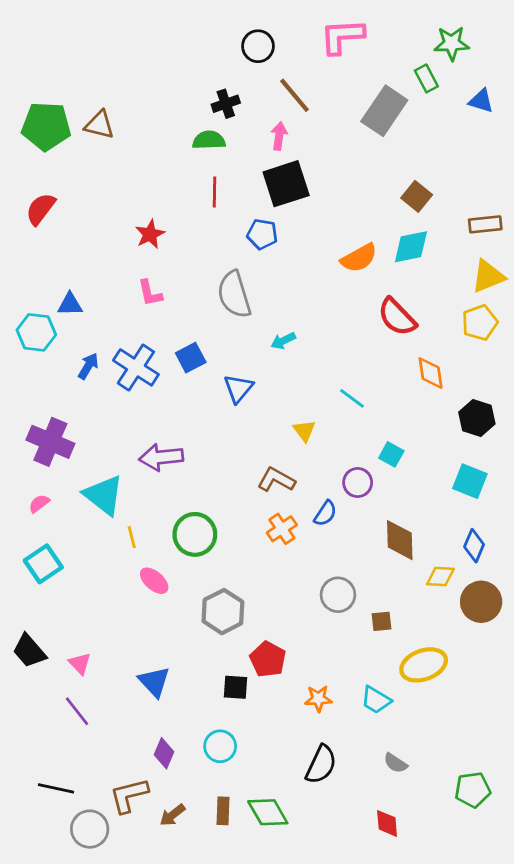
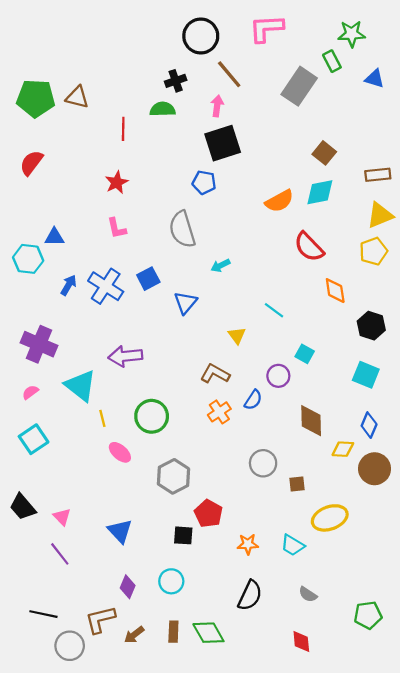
black circle: (258, 46) -> (201, 36), size x1.4
red line: (215, 192) -> (123, 129), moved

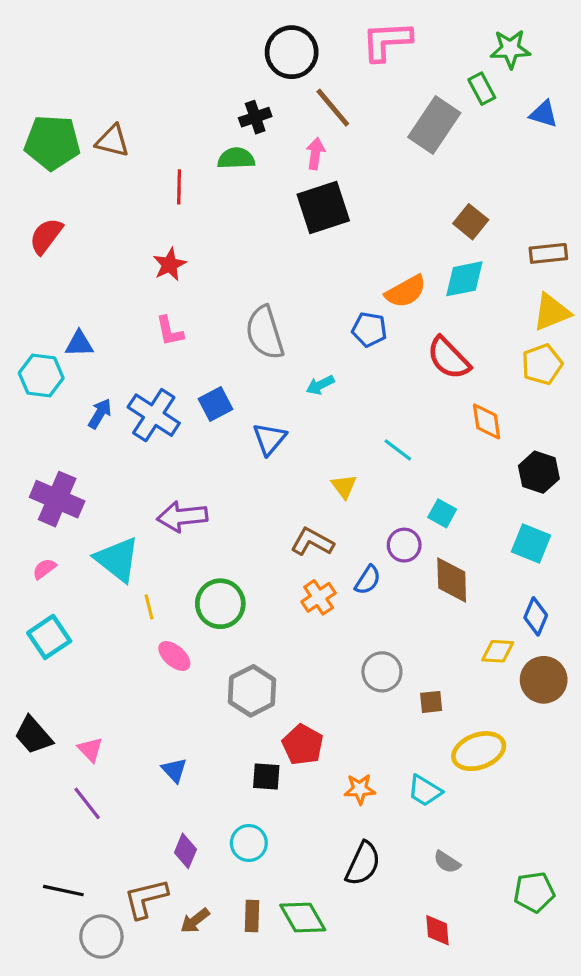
blue pentagon: (204, 182) -> (369, 330), moved
brown diamond: (311, 421) -> (452, 580), moved
blue triangle: (120, 531) -> (174, 770), size x0.7

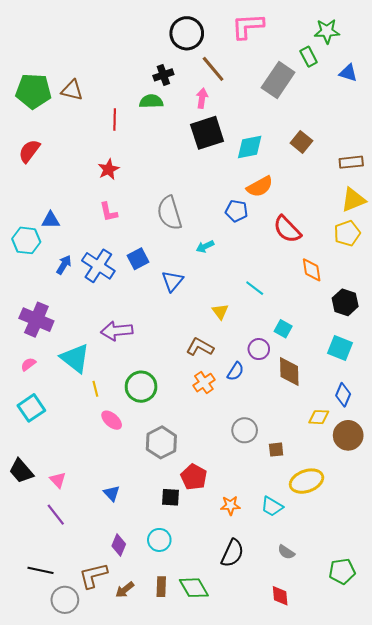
cyan diamond: (464, 279) -> (250, 147), moved

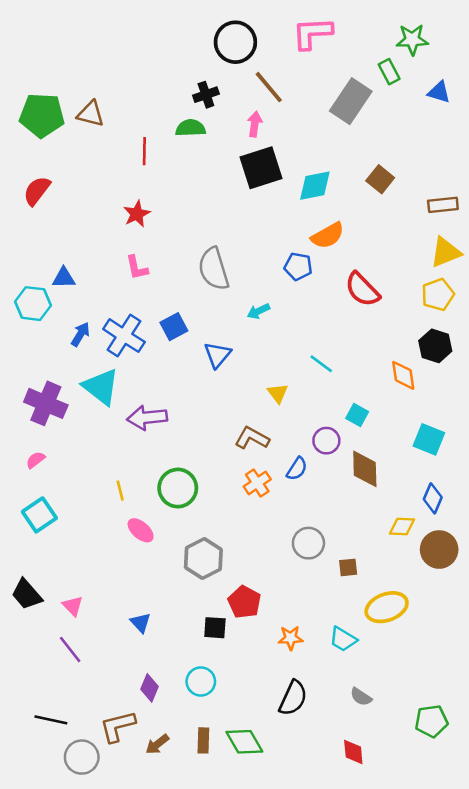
orange diamond: (312, 270) -> (403, 375), moved
black hexagon: (345, 302) -> (435, 346), moved
cyan triangle: (75, 358) -> (101, 387), moved

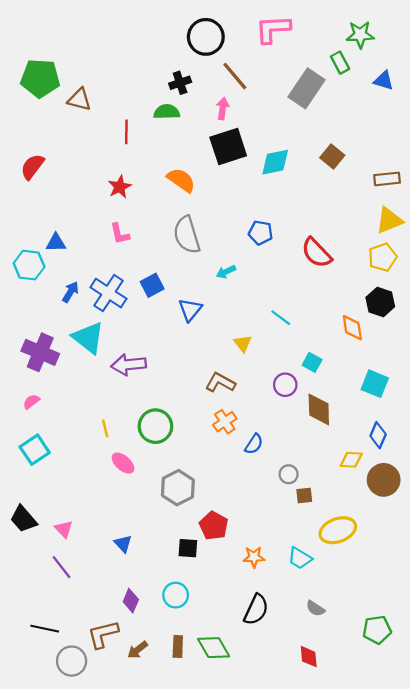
green pentagon: (42, 115) -> (40, 78), moved
orange semicircle: (328, 236) -> (181, 180), moved, turned -116
blue semicircle: (297, 469) -> (254, 444), moved
gray circle: (308, 543) -> (289, 474), moved, size x0.7

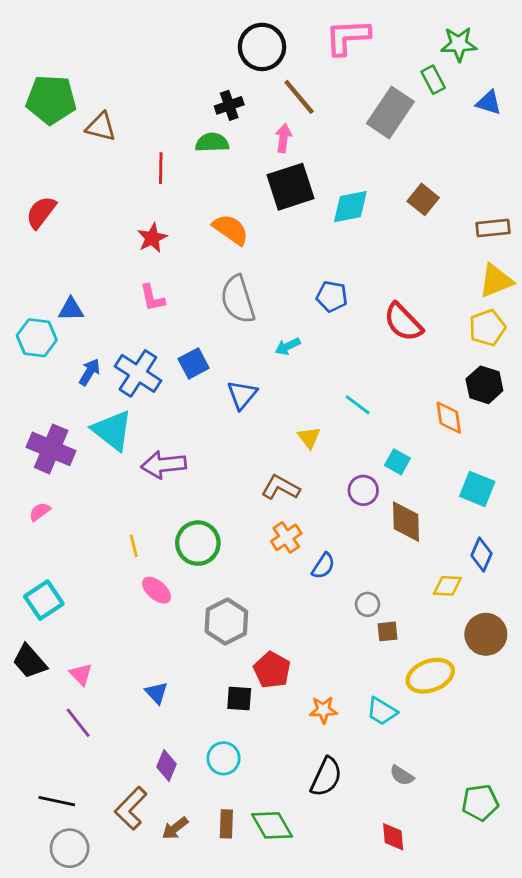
cyan square: (35, 450) -> (44, 600), moved
brown circle: (384, 480) -> (486, 634), moved
brown L-shape: (103, 634) -> (131, 808), turned -32
gray circle: (72, 661) -> (70, 848), moved

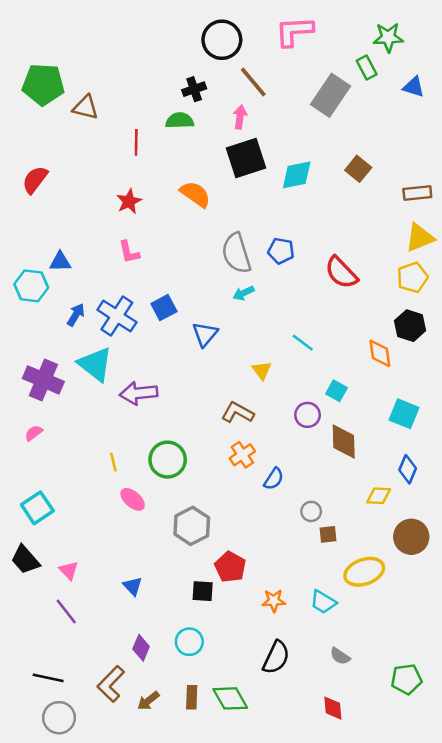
gray semicircle: (238, 299) -> (236, 253), moved

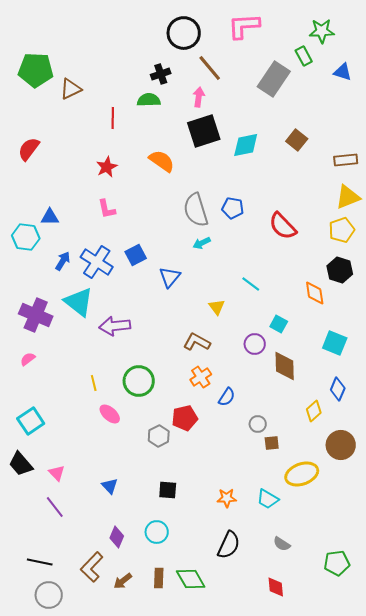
brown triangle: (86, 107) -> (71, 89), turned -40
yellow diamond: (379, 496) -> (314, 411), turned -45
gray hexagon: (192, 526) -> (159, 436), size x0.7
red pentagon: (230, 567) -> (185, 418), moved, turned 30

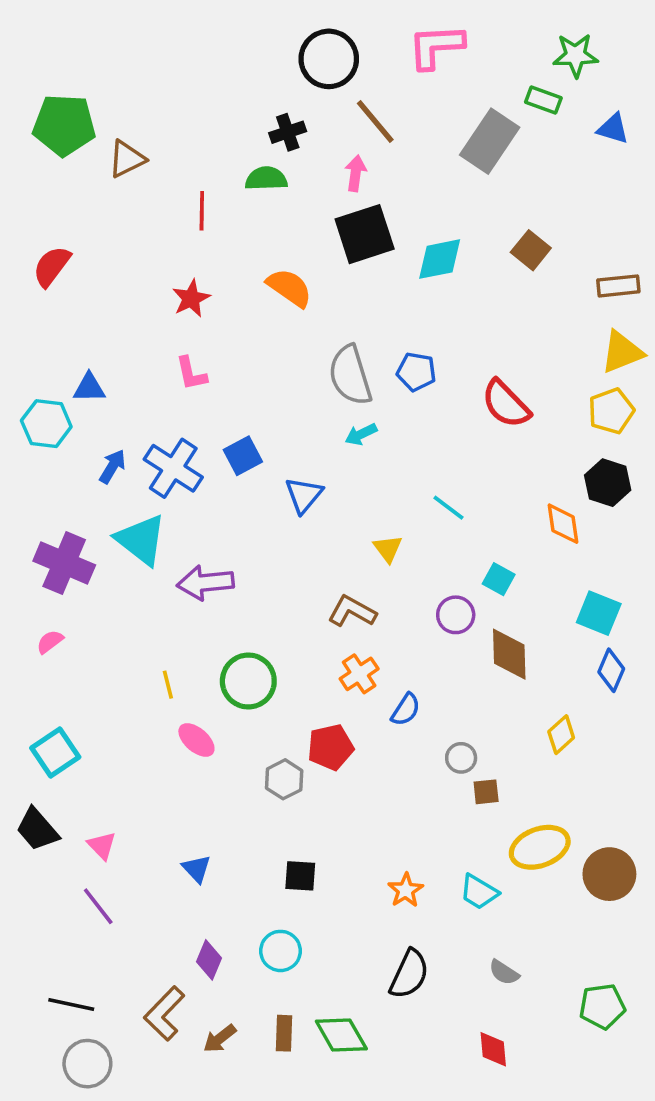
green rectangle: (304, 56) -> (543, 100), turned -42
blue diamond: (338, 389) -> (611, 670), moved
brown circle: (341, 445) -> (609, 874), moved
orange star: (227, 498) -> (406, 890), turned -30

